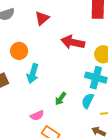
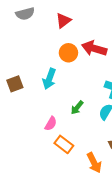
orange circle: (19, 51) -> (68, 53), moved
pink semicircle: (37, 115) -> (51, 124), turned -40

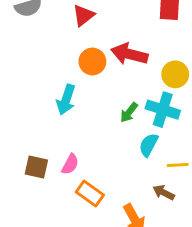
brown square: (15, 84) -> (36, 167), moved, turned 35
green arrow: (77, 108) -> (129, 112), moved

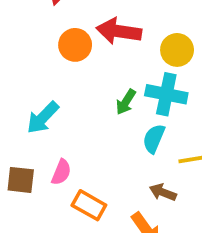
cyan arrow: (66, 100) -> (43, 118), moved, turned 32
brown arrow: (164, 193) -> (163, 192), moved

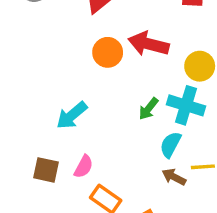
brown arrow: (163, 192) -> (174, 177), moved

